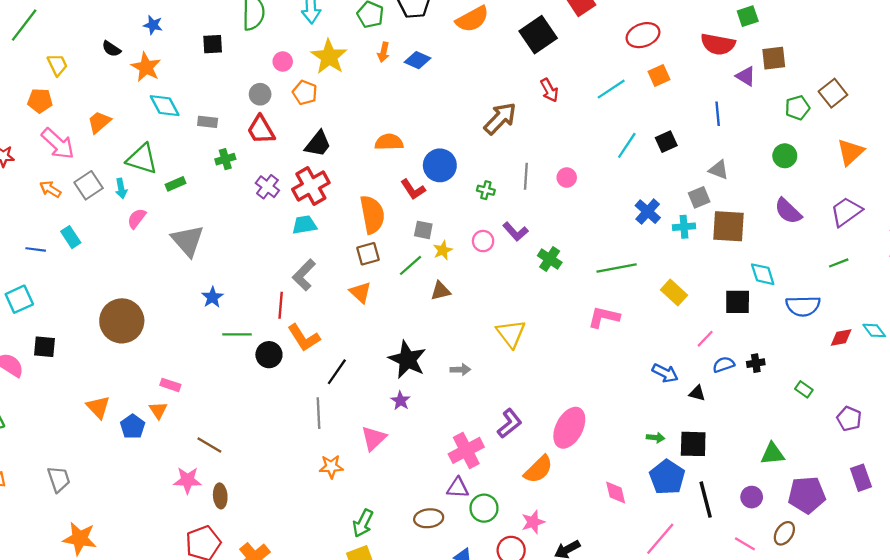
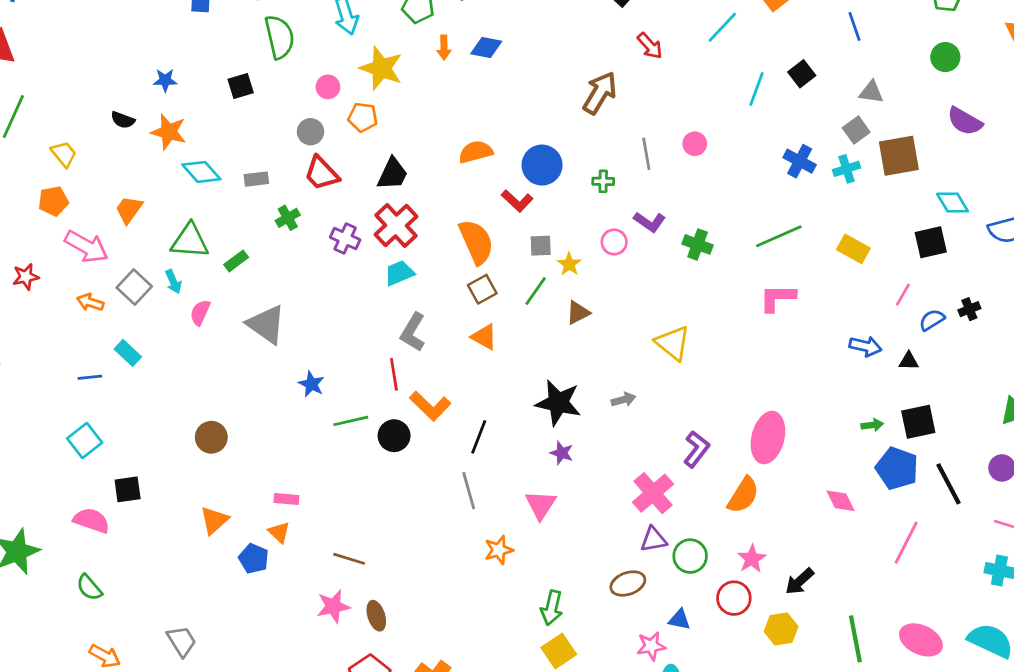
brown circle: (122, 321) -> (211, 437), size x0.6
orange triangle: (98, 407) -> (214, 520), moved, turned 45

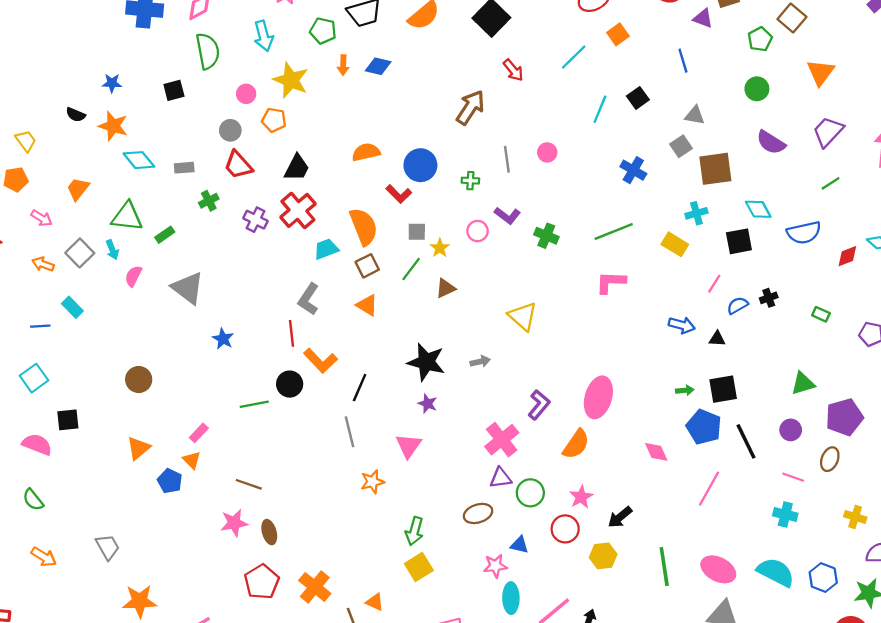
cyan cross: (847, 169) -> (696, 213), moved
pink arrow: (86, 247) -> (42, 218), size x0.6
cyan trapezoid: (399, 273) -> (326, 249), moved
green line: (351, 421) -> (254, 404), moved
pink rectangle: (286, 499) -> (199, 433), turned -54

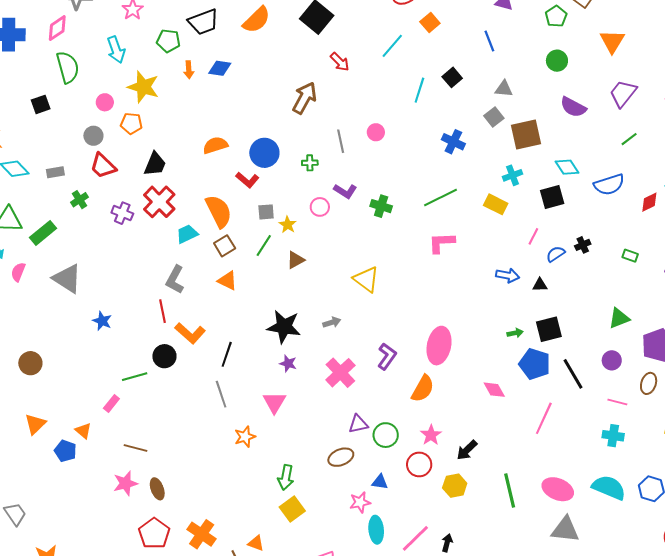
green rectangle: (165, 235) -> (43, 233), size x1.5
pink rectangle: (199, 433) -> (111, 403), moved
pink cross: (502, 440) -> (340, 373), moved

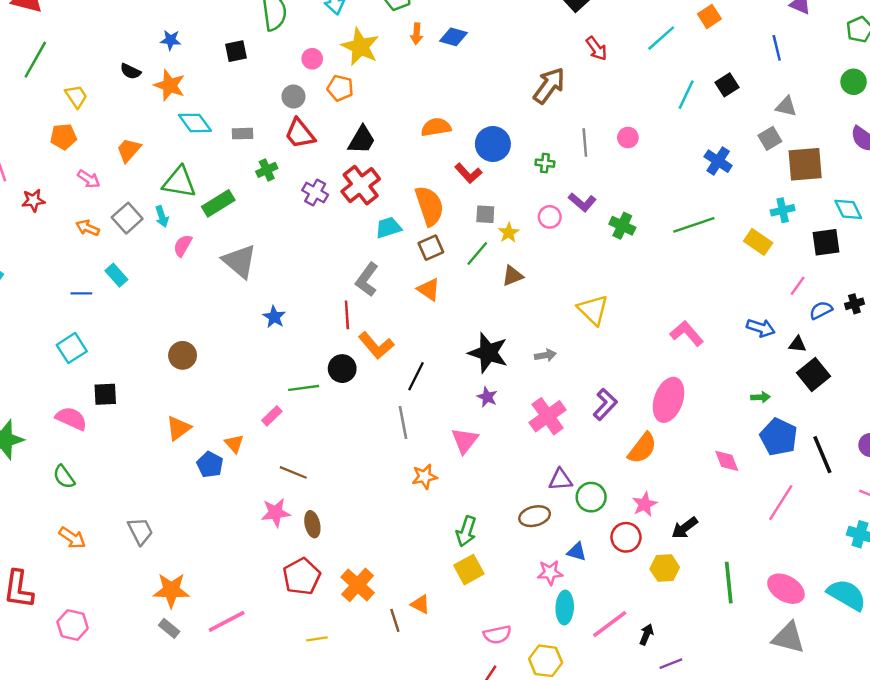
pink L-shape: (442, 243) -> (687, 333), moved, turned 44
black square: (549, 329) -> (813, 374), moved, turned -32

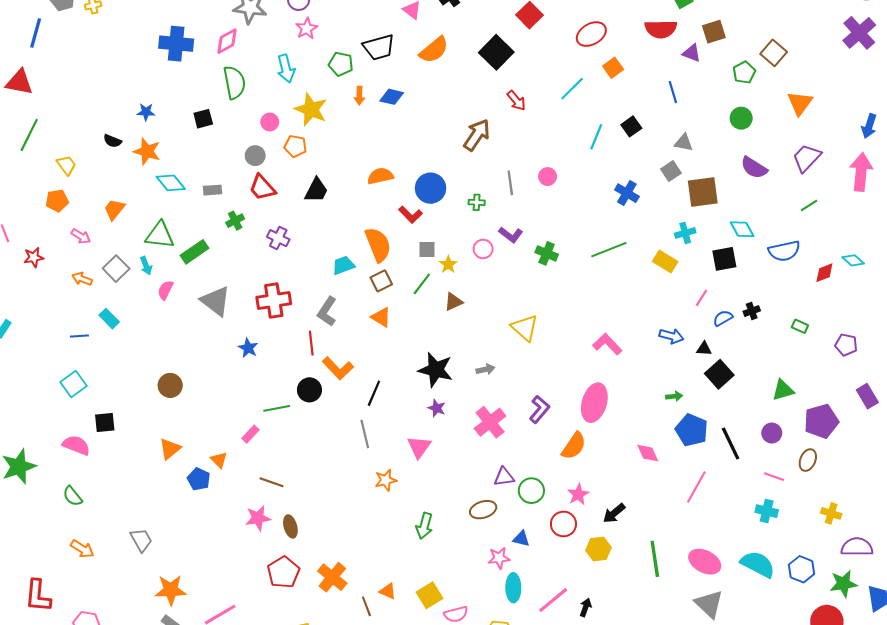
red cross: (361, 185) -> (274, 301), moved, turned 32
yellow square: (469, 570) -> (429, 595), moved
gray triangle: (788, 638) -> (709, 604), turned 32

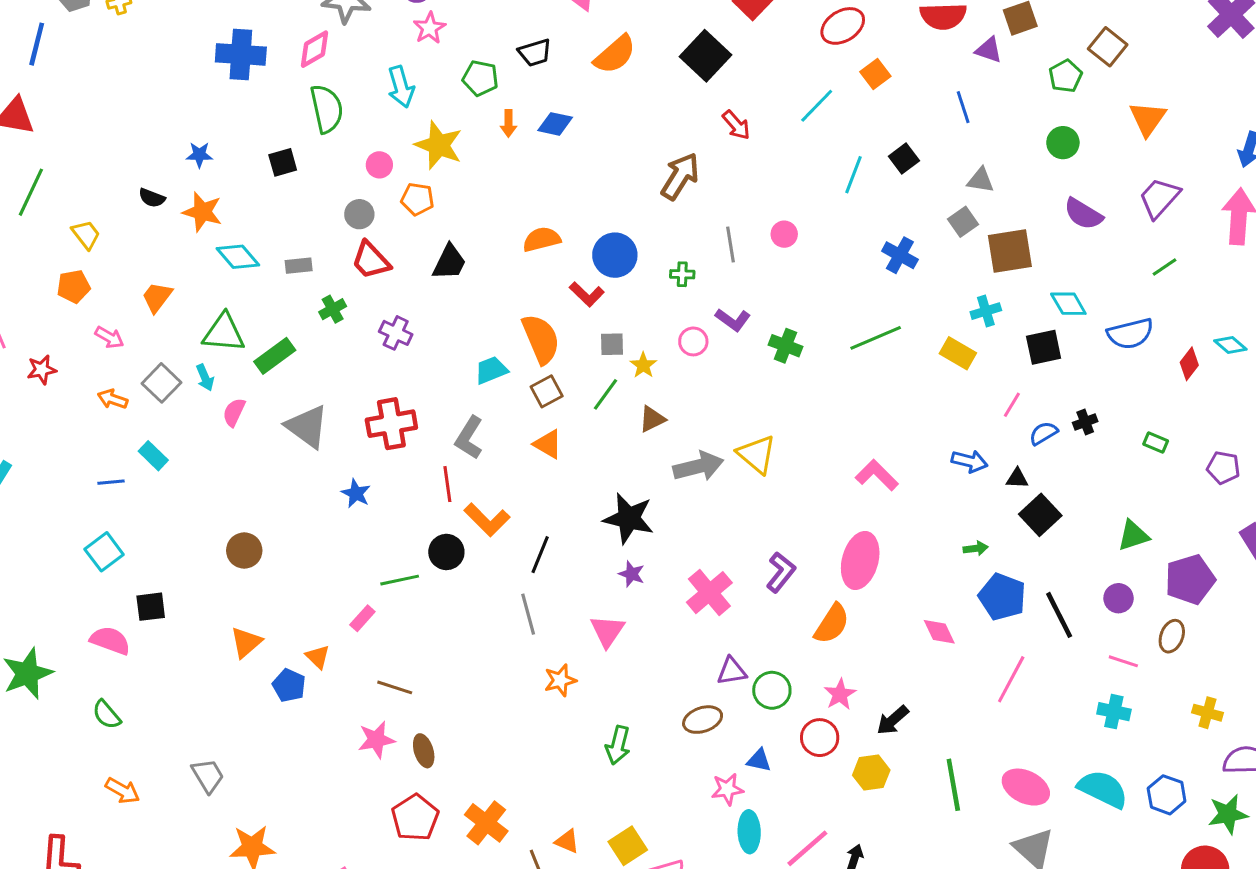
black trapezoid: (379, 47) -> (535, 53), size x0.7
red diamond: (824, 273) -> (1189, 364), turned -30
gray arrow: (485, 369) -> (698, 466), moved, size x1.8

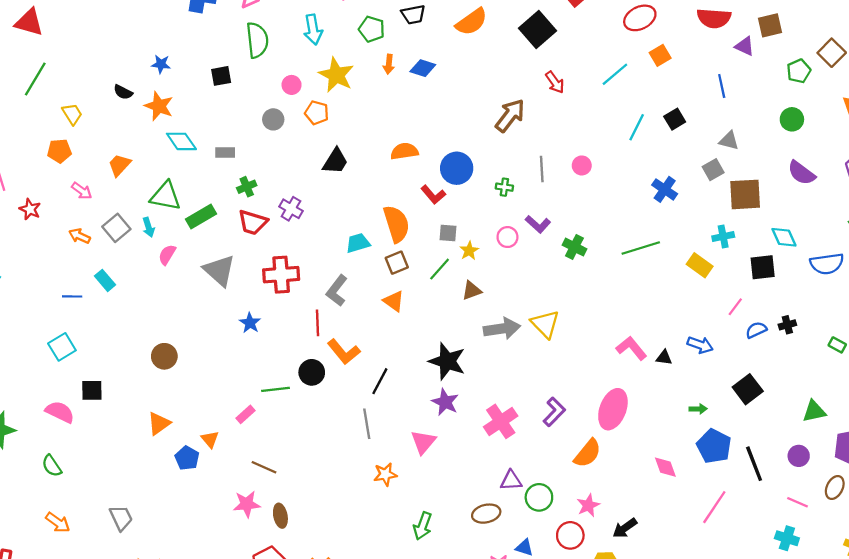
red trapezoid: (371, 260) -> (253, 222), moved, turned -36
red star: (42, 370) -> (30, 209), turned 30
black triangle: (1017, 478) -> (664, 358), moved
purple star: (632, 574) -> (445, 402), size x1.4

